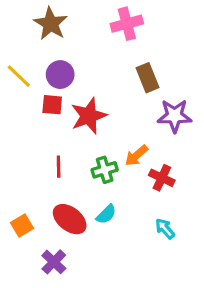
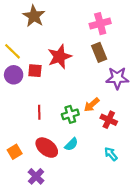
pink cross: (127, 24) -> (100, 24), moved
purple circle: (60, 75) -> (14, 75), moved
red star: (89, 116) -> (60, 57), moved

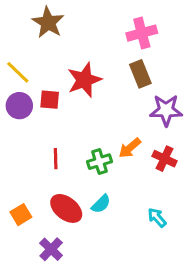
red cross: (109, 120) -> (165, 159), moved

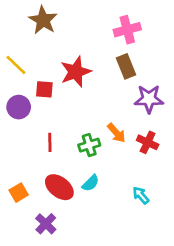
purple circle: (19, 106) -> (19, 107), moved
orange arrow: (130, 148) -> (116, 133), turned -90

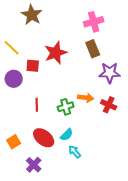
orange arrow: (116, 133) -> (86, 98), turned -42
cyan arrow: (141, 195) -> (75, 152), moved

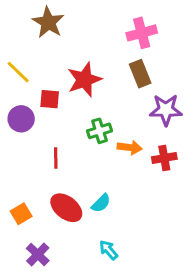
red cross: (109, 105) -> (164, 158), turned -35
green cross: (66, 107) -> (99, 131), moved
cyan arrow: (75, 152) -> (109, 250), moved
purple cross: (34, 165) -> (38, 254), moved

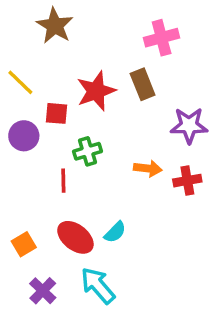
brown rectangle: (140, 74) -> (143, 84), moved
green cross: (99, 131) -> (88, 151), moved
cyan arrow: (109, 250) -> (98, 286), moved, size x1.6

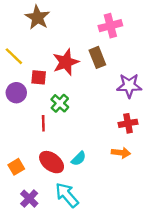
green cross: (88, 151) -> (60, 103), turned -30
orange arrow: (148, 168) -> (121, 153), moved

